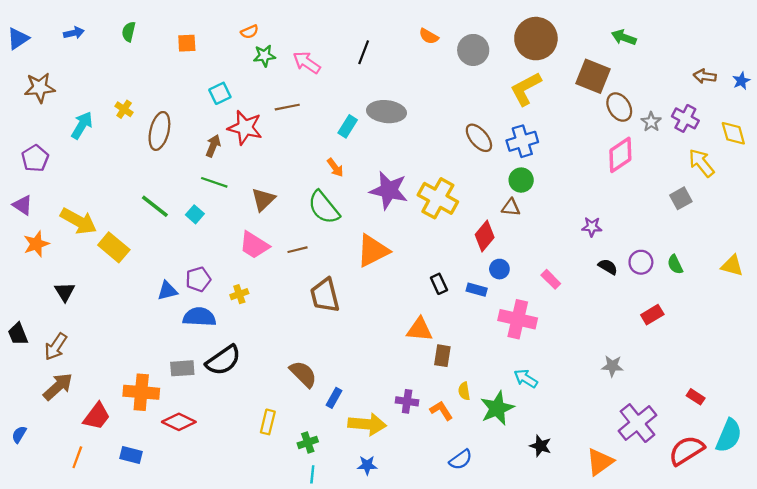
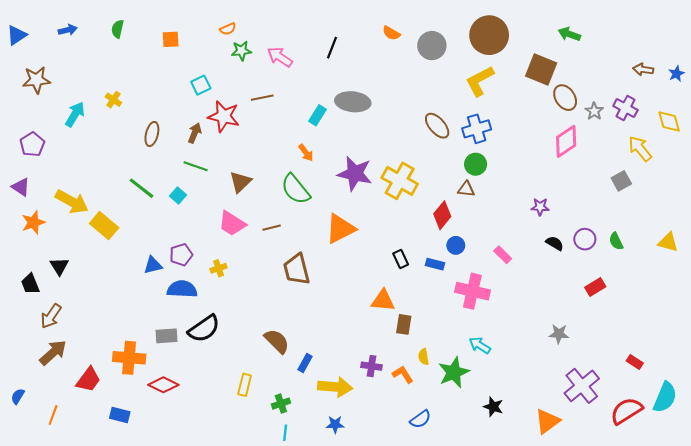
brown ellipse: (159, 131) -> (152, 134), moved, size x0.7
black trapezoid: (18, 334) -> (30, 284), moved
orange line: (77, 457) -> (53, 415), moved

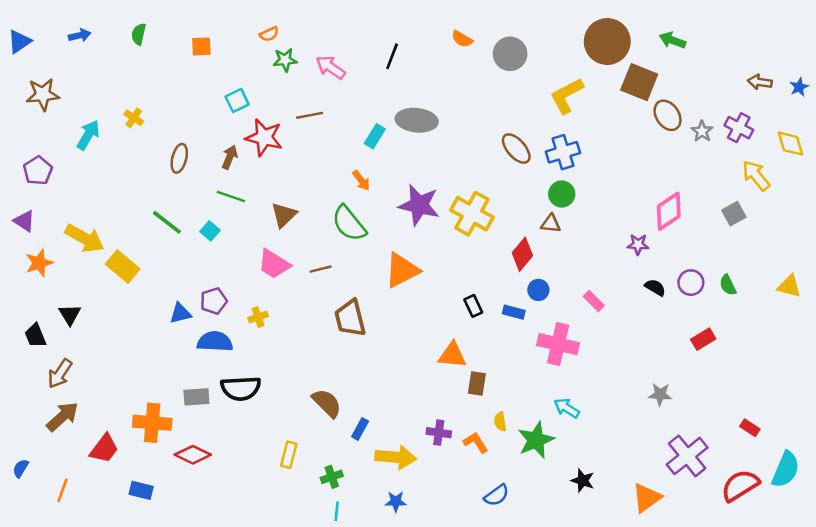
brown circle: (489, 35) -> (607, 42), moved
pink diamond: (566, 141) -> (669, 211), moved
black semicircle: (204, 329) -> (241, 388), turned 32

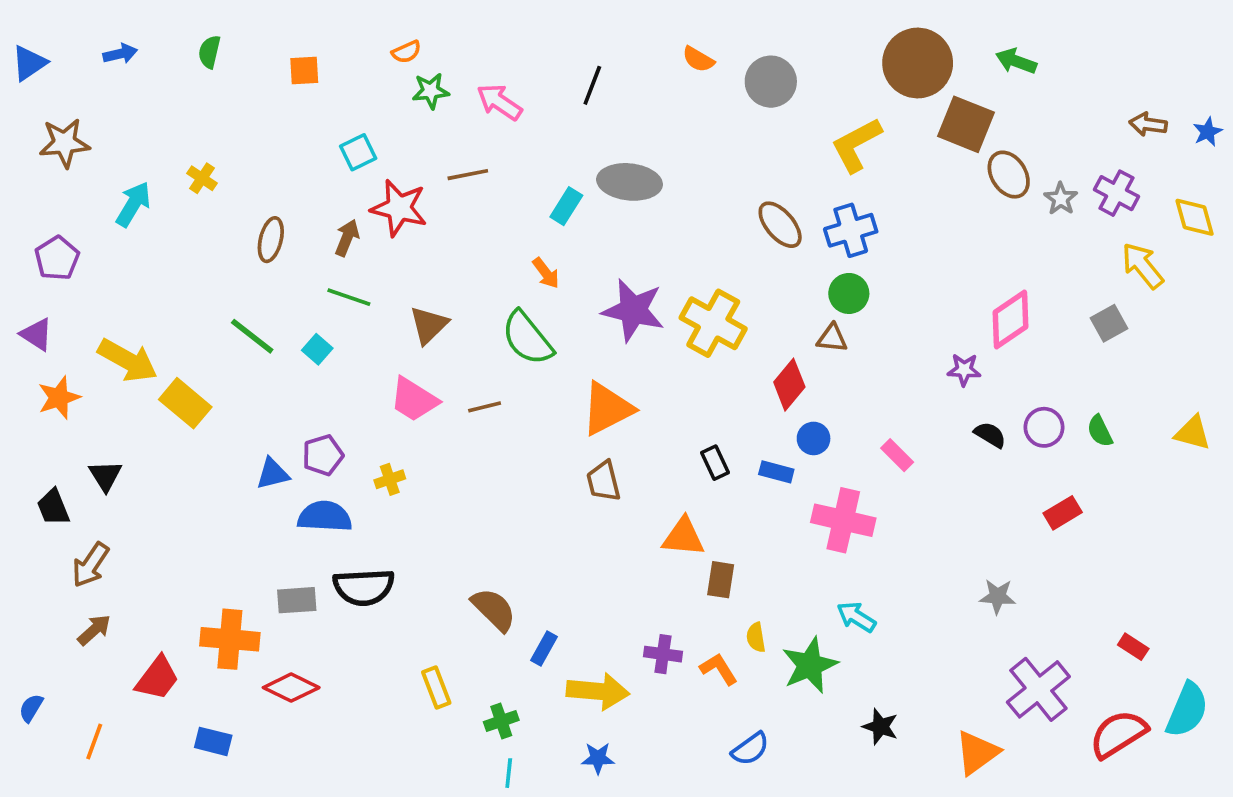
brown trapezoid: (350, 318) -> (603, 481), moved, size x0.7
brown arrow: (62, 417) -> (94, 630), size x0.7
yellow rectangle: (289, 455) -> (436, 688), turned -35

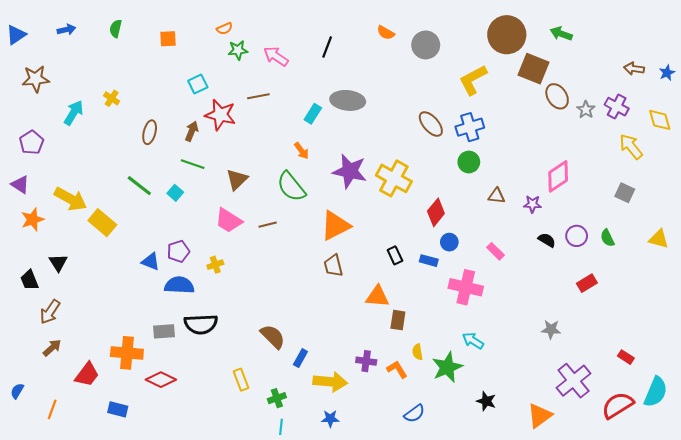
gray square: (1109, 323) -> (625, 193), moved, turned -36
brown triangle: (832, 338) -> (497, 196), moved
blue triangle: (273, 474) -> (151, 262), turned 36

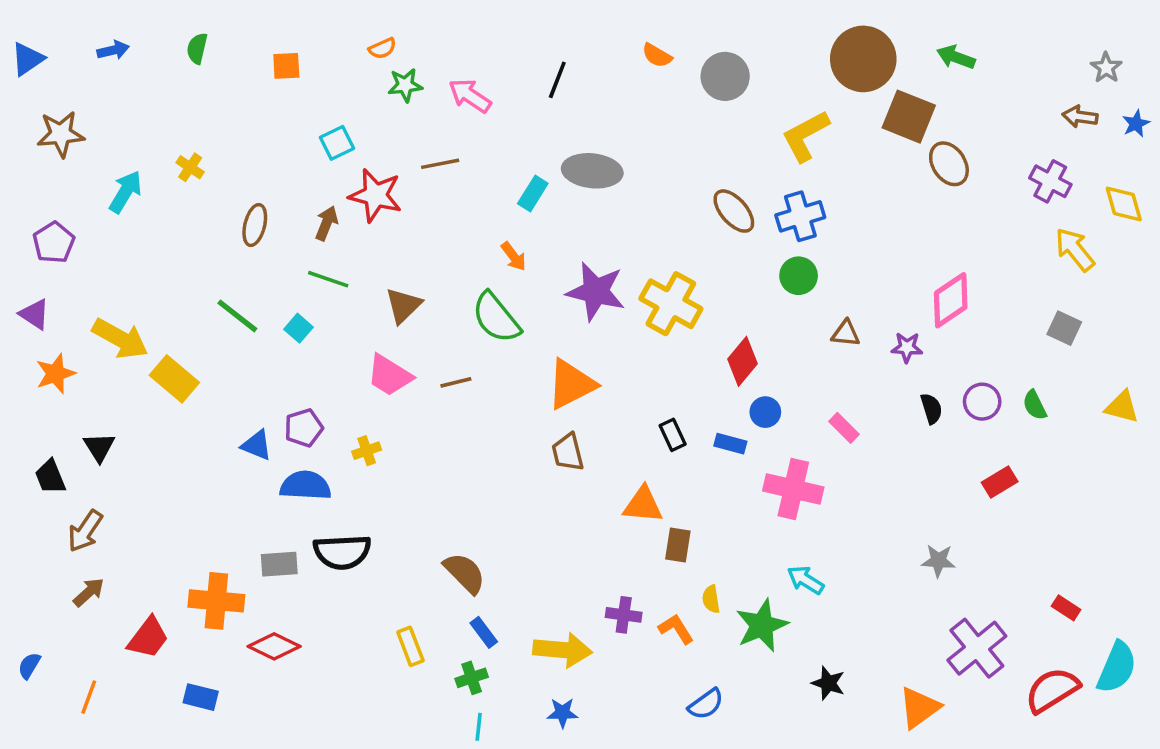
gray star: (586, 110) -> (1106, 68), moved
black semicircle: (547, 240) -> (931, 409), turned 42
blue rectangle: (300, 358) -> (484, 632), moved, turned -66

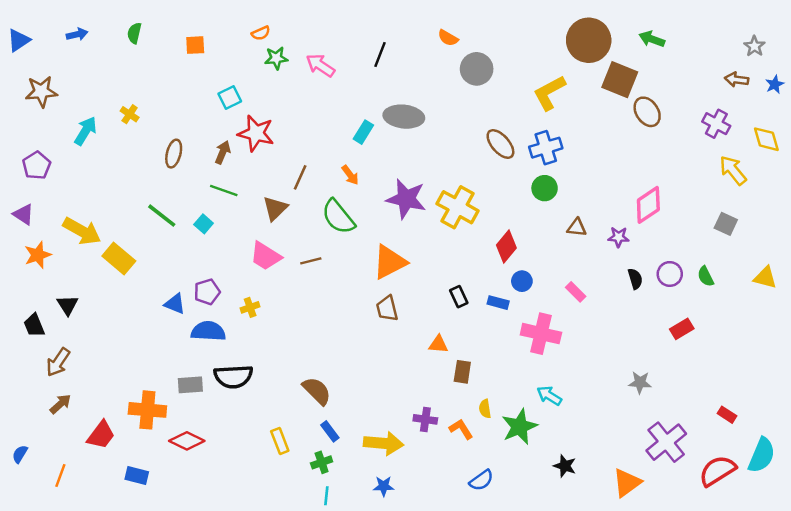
gray circle: (725, 76) -> (477, 69), moved
brown line: (440, 164) -> (300, 177), moved, turned -55
orange triangle: (643, 505) -> (438, 344), size x0.7

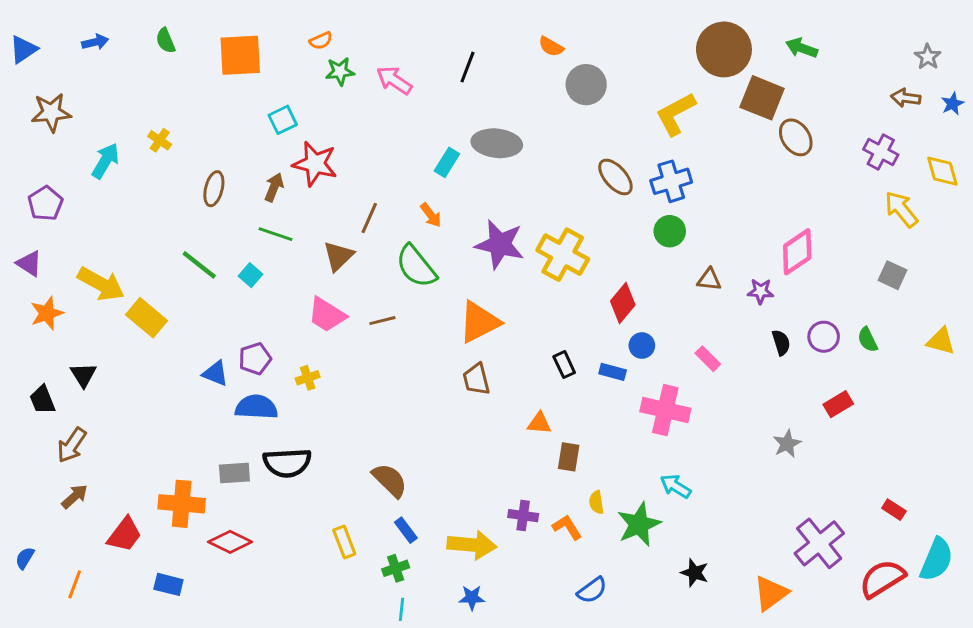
green semicircle: (134, 33) -> (166, 41), turned -36
orange square: (195, 45) -> (240, 55), size x1.8
gray star: (640, 383) -> (787, 444), moved, turned -30

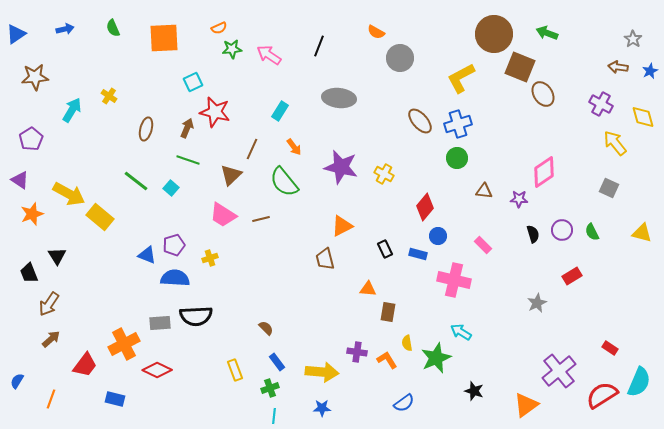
cyan rectangle: (447, 162) -> (280, 111), moved
yellow cross: (563, 255) -> (384, 174), size x0.6
orange triangle: (479, 322) -> (342, 226), moved, size x0.7
brown semicircle: (390, 480) -> (266, 328), size x0.6
orange cross: (182, 504) -> (124, 344), turned -32

